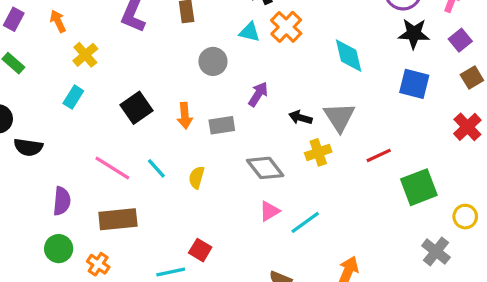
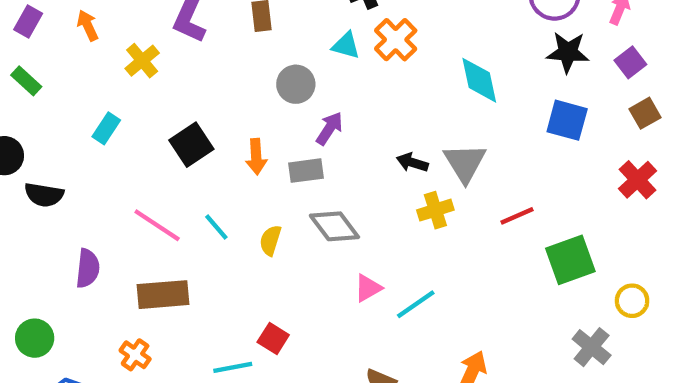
yellow cross: (85, 55) -> (142, 61), moved
purple arrow: (258, 94) -> (329, 128), moved
gray diamond: (265, 168) -> (334, 226), moved
green circle: (59, 249) -> (35, 338), moved

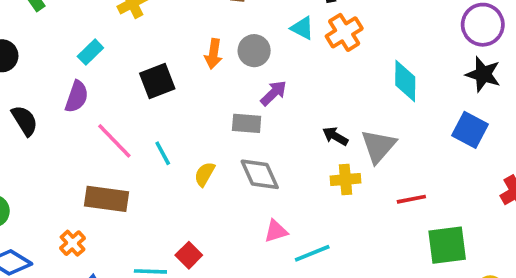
orange arrow: (256, 157) -> (213, 54), moved
black semicircle: (44, 195) -> (25, 121), moved, turned -144
purple semicircle: (88, 268) -> (77, 97), moved

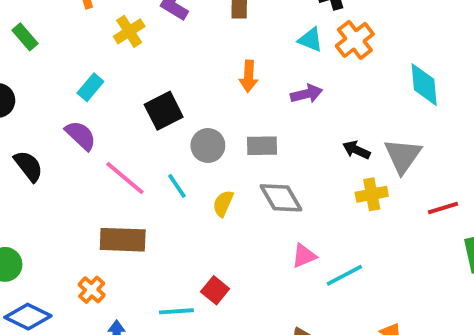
gray circle: (254, 51) -> (208, 146), moved
orange arrow: (213, 54) -> (249, 76), moved
purple arrow: (274, 93) -> (306, 94), moved, turned 36
purple semicircle: (77, 97) -> (81, 135), turned -60

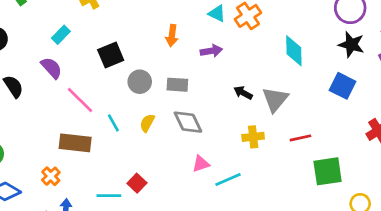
cyan line: (177, 186) -> (113, 123), moved
yellow cross: (372, 194) -> (253, 137), moved

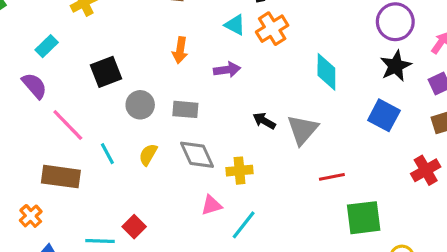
black star: (351, 45) -> (396, 66), turned 30
yellow cross: (253, 137) -> (239, 171), moved
cyan line: (228, 180) -> (244, 225), turned -30

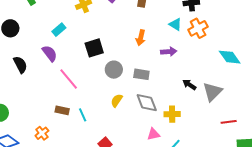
cyan diamond: (326, 72) -> (230, 57), turned -40
cyan line: (107, 154) -> (83, 115), moved
brown rectangle: (61, 177) -> (62, 110), size x0.6

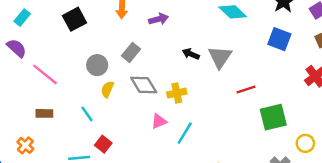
black square: (94, 48) -> (75, 19), moved
gray circle: (114, 70) -> (97, 65), moved
gray rectangle: (141, 74) -> (131, 52), turned -49
cyan line: (83, 115) -> (87, 114), moved

